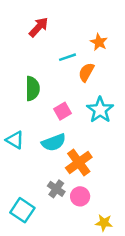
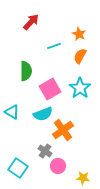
orange semicircle: (86, 72) -> (80, 56), moved
pink square: (62, 111) -> (50, 89), size x1.5
pink circle: (80, 196) -> (58, 166), moved

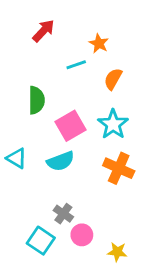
orange star: (79, 34) -> (99, 43), moved
orange cross: (63, 130) -> (119, 168), moved, turned -30
cyan square: (18, 168) -> (41, 241), moved

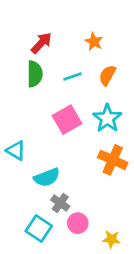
red arrow: (44, 31) -> (41, 43), moved
cyan line: (76, 65) -> (72, 77), moved
green semicircle: (36, 100) -> (35, 74), moved
cyan semicircle: (61, 161) -> (47, 177), moved

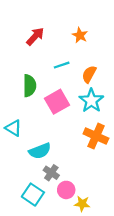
green semicircle: (35, 74) -> (29, 86), moved
orange semicircle: (107, 75) -> (89, 74), moved
yellow star: (111, 239) -> (82, 204), moved

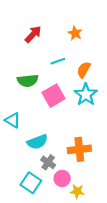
green semicircle: (29, 86) -> (28, 81), turned 84
orange cross: (96, 136) -> (79, 149), moved, turned -30

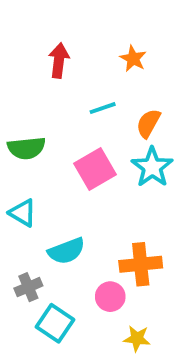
red arrow: (33, 34) -> (59, 60), turned -36
green semicircle: (28, 81) -> (26, 148), moved
gray cross: (48, 162) -> (28, 287), moved, turned 32
pink circle: (62, 178) -> (110, 297), moved

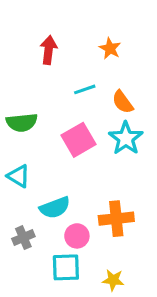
orange semicircle: (148, 123) -> (123, 102), turned -65
pink circle: (110, 297) -> (77, 236), moved
cyan square: (55, 323) -> (66, 267), moved, turned -36

